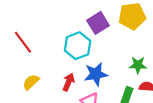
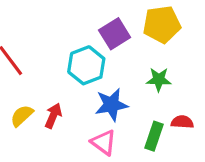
green star: (138, 65) -> (159, 79), moved
red arrow: (68, 82) -> (53, 116), moved

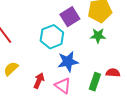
green star: (159, 79) -> (98, 36), moved
red arrow: (53, 116) -> (39, 81), moved

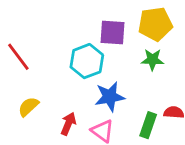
purple square: (70, 17) -> (113, 33), turned 36

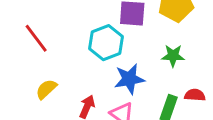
green star: (152, 60) -> (173, 56), moved

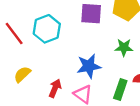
cyan hexagon: (106, 43) -> (47, 29), moved

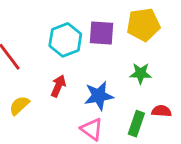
cyan hexagon: (47, 29) -> (65, 40), moved
red arrow: (55, 88) -> (58, 86), moved

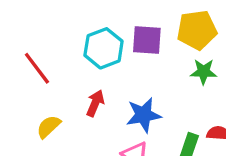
green star: (141, 73) -> (203, 72), moved

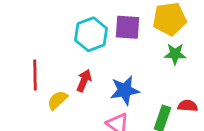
red line: (37, 68) -> (35, 75), moved, turned 36
yellow semicircle: (49, 127) -> (57, 100), moved

